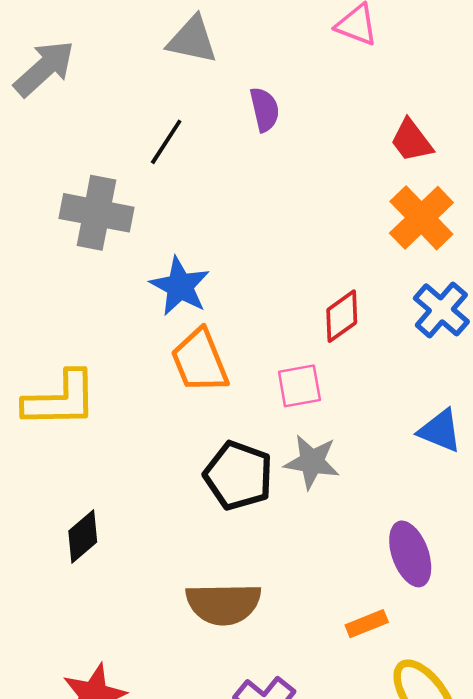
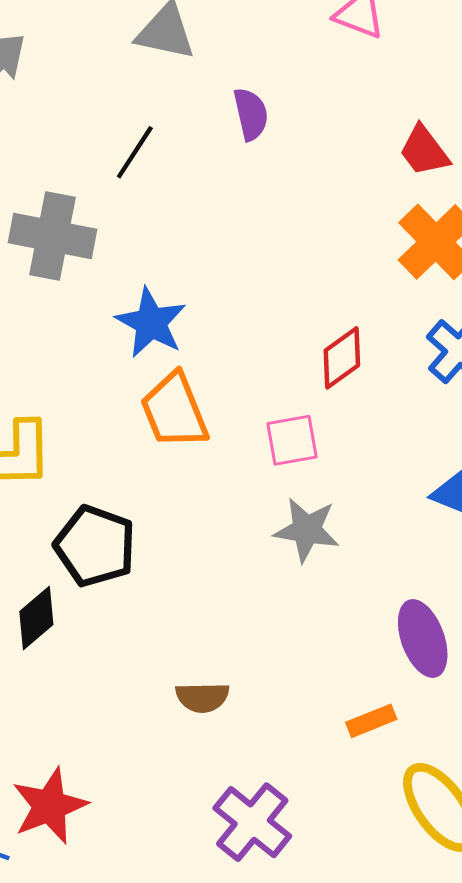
black pentagon: (238, 476) -> (95, 546), moved
brown semicircle: (223, 604) -> (202, 697), size x0.6

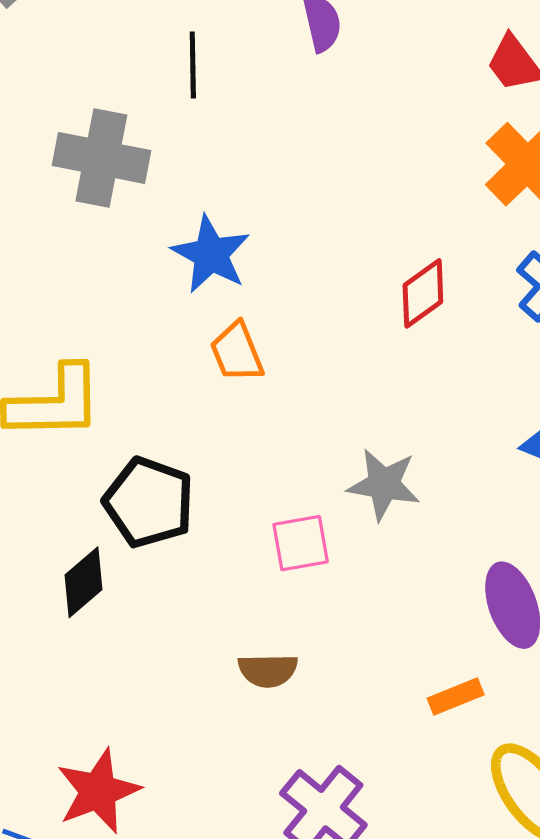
black line: (135, 152) -> (193, 65), turned -34
orange trapezoid: (174, 411) -> (237, 352), size x0.7
pink square: (292, 440) -> (301, 543), moved

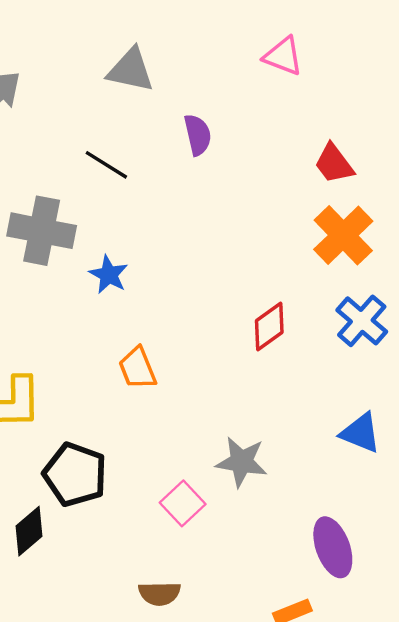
black line: (193, 65) -> (106, 165), turned -57
blue star: (211, 254) -> (109, 275), moved, size x0.7
pink square: (301, 543) -> (183, 503), turned -33

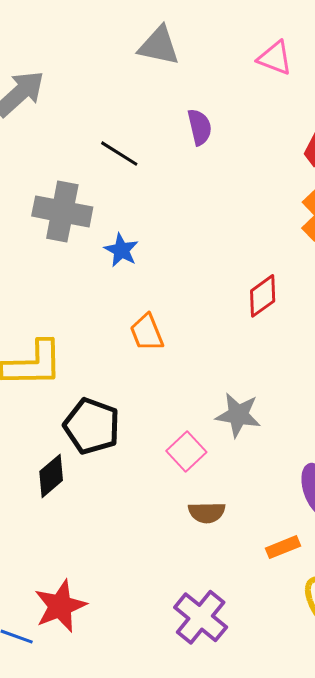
gray triangle: (131, 70) -> (159, 46), moved
brown semicircle: (159, 594) -> (207, 513), moved

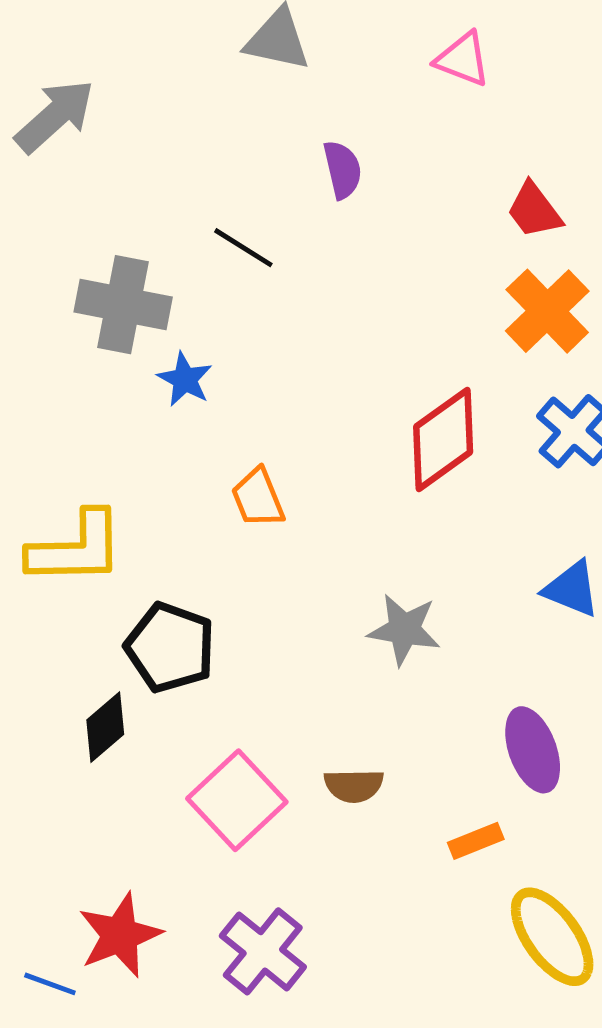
black line: (119, 154) -> (243, 248), moved
blue star: (121, 250) -> (185, 379), moved
red diamond: (263, 296) -> (443, 439), size x1.5
pink square: (186, 451) -> (237, 800), moved, size x1.5
purple cross: (201, 617) -> (263, 951), moved

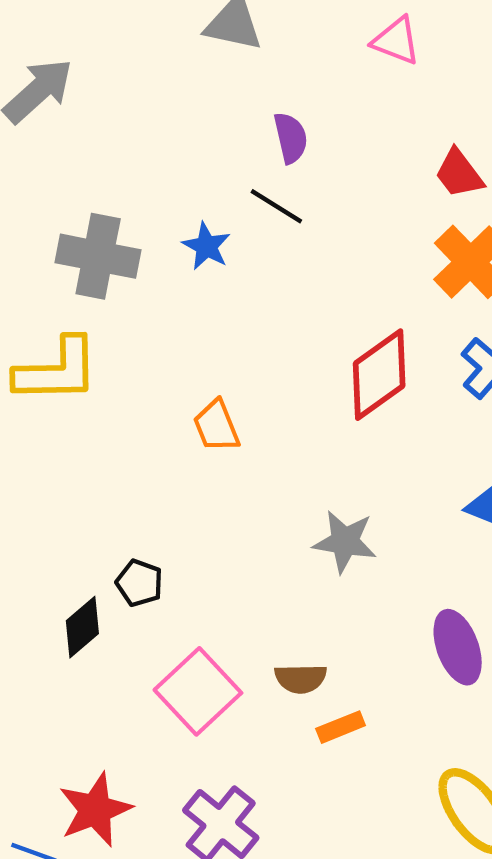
black line: (243, 248) -> (276, 206), moved
blue star: (185, 379) -> (206, 246), moved
yellow L-shape: (76, 548) -> (57, 370), moved
black pentagon: (170, 647) -> (139, 583), moved, size x0.6
orange rectangle: (476, 841) -> (341, 727), moved

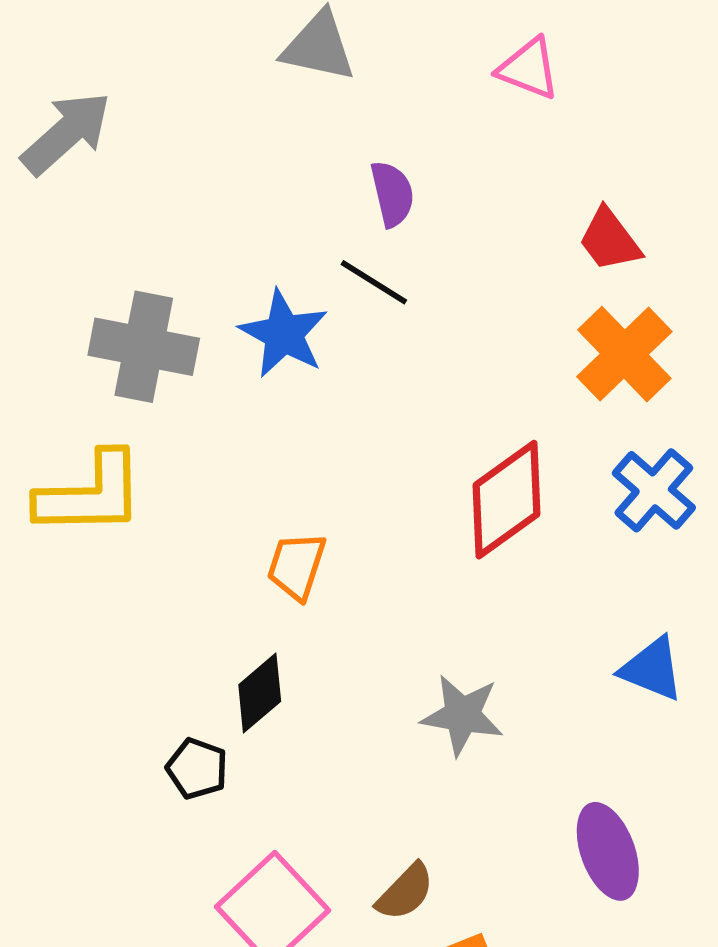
blue star: (206, 246) -> (284, 334), size x1.4
orange trapezoid: (216, 426) -> (297, 566), turned 40
black diamond: (82, 627) -> (260, 693), moved
brown semicircle: (301, 679) -> (405, 892), turned -45

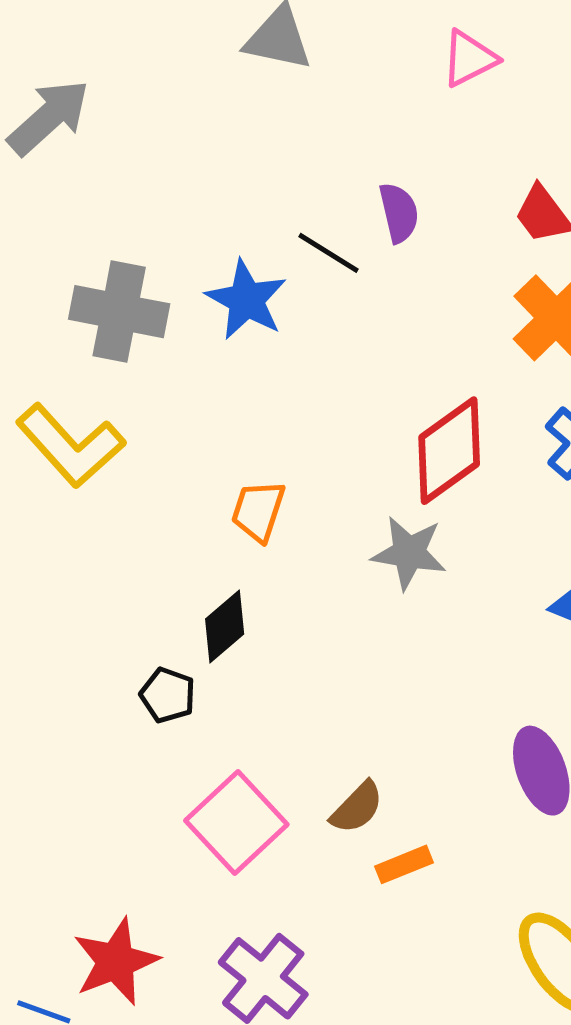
pink triangle: (529, 69) -> (469, 59), turned -48
purple semicircle: (392, 194) -> (399, 213), moved
yellow L-shape: (90, 494) -> (70, 446), turned 49
gray star: (462, 715) -> (409, 553), moved

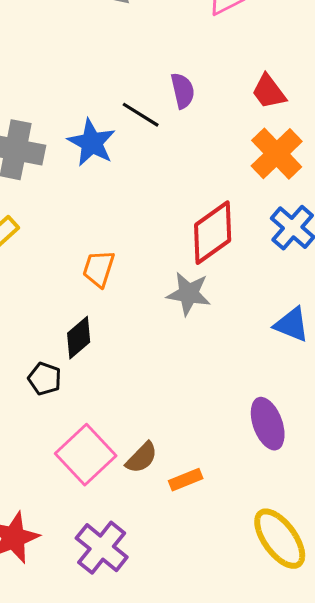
brown semicircle: (357, 807) -> (142, 458), moved

